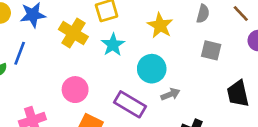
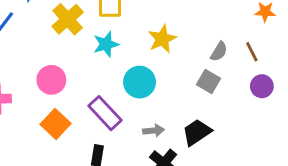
gray semicircle: (203, 14) -> (219, 52), moved
gray arrow: (170, 94) -> (154, 131), moved
black trapezoid: (238, 94) -> (197, 132), moved, turned 52

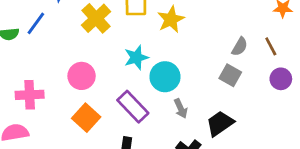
yellow star: (162, 39) -> (171, 19), moved
cyan star: (106, 44) -> (136, 57), moved
gray arrow: (154, 131) -> (181, 108), moved, turned 72

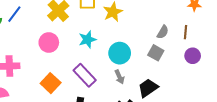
brown line: (271, 46) -> (185, 32), turned 32
pink circle: (82, 76) -> (49, 43), moved
cyan circle: (165, 77) -> (120, 53), moved

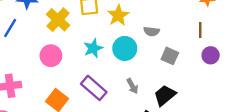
gray semicircle: (163, 32) -> (152, 31), moved, turned 72
cyan circle: (120, 53) -> (125, 48), moved

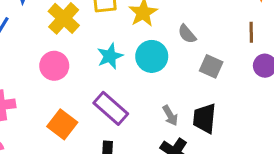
gray semicircle: (152, 31) -> (187, 34), turned 42
gray arrow: (132, 86) -> (170, 115), moved
black trapezoid: (165, 95) -> (204, 118), turned -45

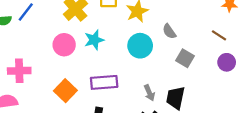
brown line: (251, 32) -> (219, 35), turned -63
cyan star: (110, 56) -> (94, 40), moved
purple rectangle: (111, 108) -> (104, 82), turned -52

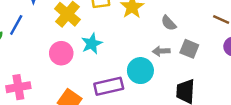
cyan circle: (140, 46) -> (140, 71), moved
gray arrow: (149, 93) -> (161, 51), moved, turned 119

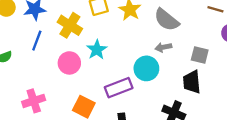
gray semicircle: (169, 23) -> (166, 20), size x1.6
blue line: (16, 25) -> (37, 41), moved
gray square: (189, 49) -> (200, 55), moved

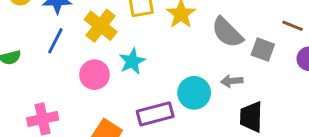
gray arrow: (163, 47) -> (232, 81), moved
gray square: (200, 55) -> (263, 50), moved

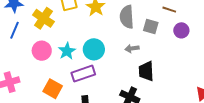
gray semicircle: (227, 32) -> (127, 17), turned 45
cyan star: (132, 61) -> (67, 51), moved
cyan circle: (194, 93) -> (94, 49), moved

